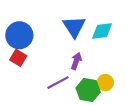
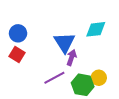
blue triangle: (74, 27) -> (64, 42), moved
blue circle: (19, 35) -> (18, 33), size x0.7

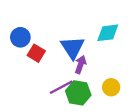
red square: (17, 55) -> (36, 53), moved
green hexagon: (83, 85) -> (78, 93), moved

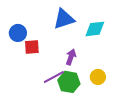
blue triangle: (73, 48) -> (64, 19), moved, turned 45
red square: (36, 53) -> (32, 47), turned -35

